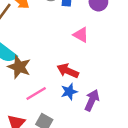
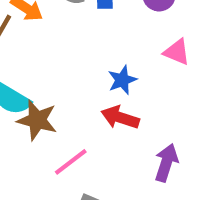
pink triangle: (81, 35) -> (177, 52), moved
blue star: (69, 92) -> (122, 80), moved

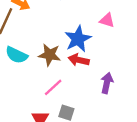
blue star: (122, 80) -> (78, 39), size x1.6
brown star: (37, 120) -> (50, 55), moved

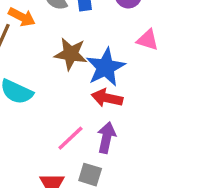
brown star: (50, 55) -> (71, 54), moved
purple arrow: (107, 83) -> (106, 138), moved

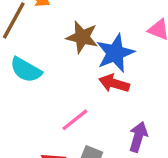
purple arrow: (106, 138) -> (138, 137), moved

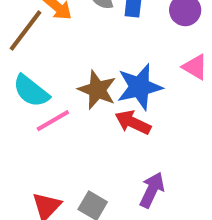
brown star: (82, 37) -> (97, 90), moved
pink line: (75, 120) -> (53, 121), moved

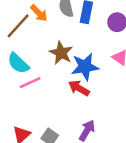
brown star: (97, 90) -> (61, 53), moved

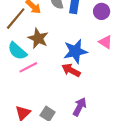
brown star: (61, 53) -> (38, 38), moved

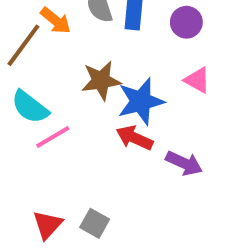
brown star: (38, 38) -> (101, 81), moved, turned -30
purple arrow: (80, 107) -> (184, 163), moved, turned 90

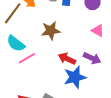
blue star: (141, 101) -> (75, 77), moved
purple arrow: (184, 163) -> (92, 58), moved

